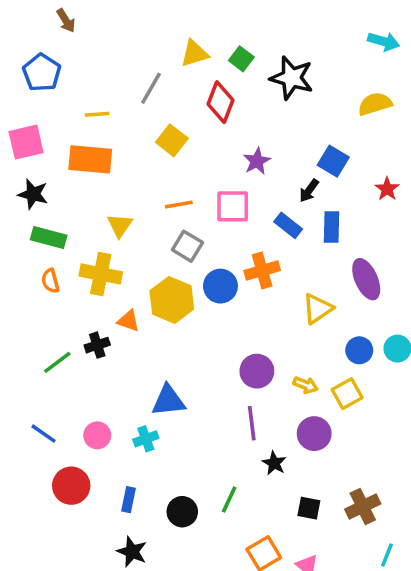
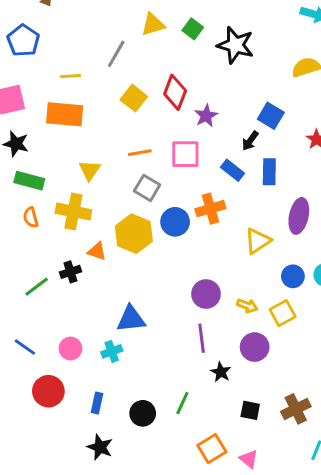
red diamond: (220, 102) -> (175, 92), moved
purple ellipse: (366, 279) -> (299, 216), turned 36

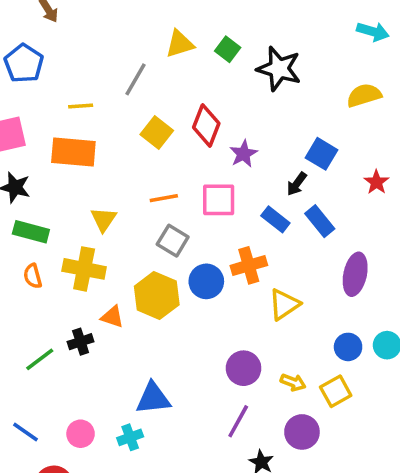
blue rectangle: (269, 172) -> (320, 221), turned -40
yellow triangle: (258, 241) -> (284, 304), moved
purple line: (202, 338) -> (238, 421), turned 36

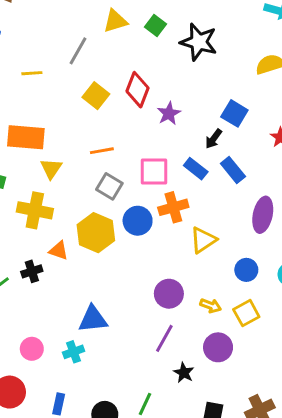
orange rectangle: (73, 152) -> (26, 137), moved
pink square: (219, 200) -> (154, 172), moved
blue circle: (348, 347) -> (246, 270), moved

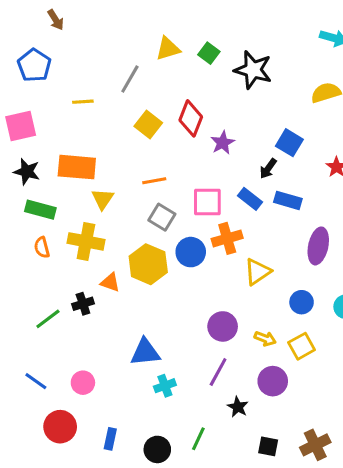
blue rectangle: (233, 170) -> (288, 200), turned -35
cyan cross: (74, 352) -> (165, 386), moved

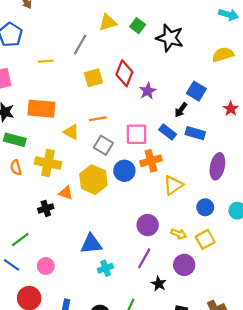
yellow square: (148, 125) -> (93, 78), turned 36
yellow triangle: (103, 199) -> (71, 132), moved, turned -35
green line: (48, 319) -> (20, 239), moved

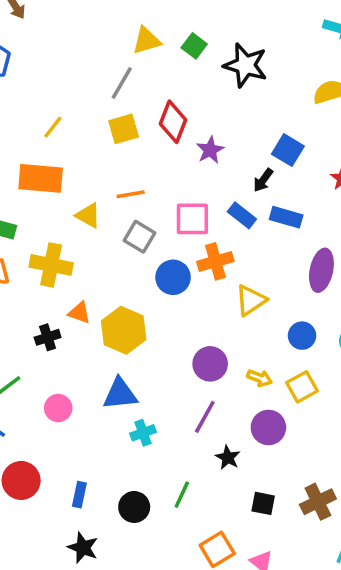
gray line: (80, 45) -> (122, 83), moved
yellow line: (46, 61) -> (53, 127), moved, turned -48
yellow hexagon: (93, 180) -> (124, 330), moved
pink circle: (46, 266) -> (58, 408), moved

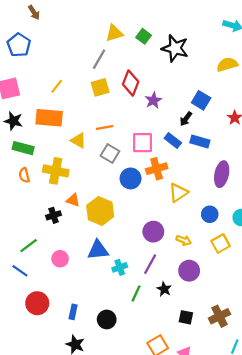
yellow square: (302, 387) -> (221, 244), moved
cyan cross: (143, 433) -> (120, 267), moved
green line: (182, 495) -> (136, 293), moved

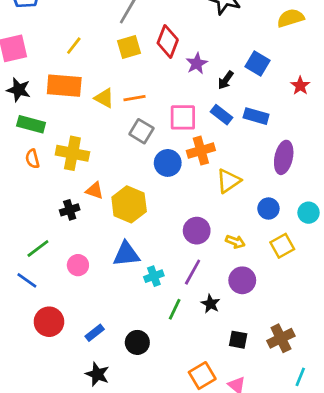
black arrow: (186, 119) -> (226, 80), moved
yellow triangle: (78, 140) -> (104, 98), moved
blue rectangle: (73, 312) -> (95, 333), turned 40

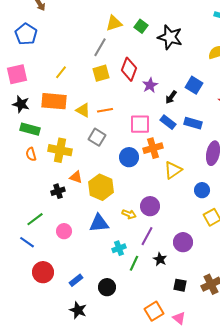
gray square: (141, 131) -> (97, 137), moved
yellow arrow: (235, 242) -> (129, 214), moved
cyan cross: (154, 276) -> (119, 248), moved

